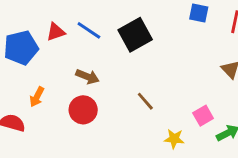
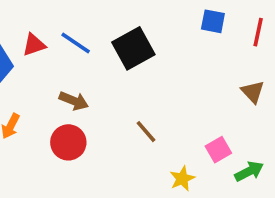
yellow star: (174, 139) -> (182, 179), turned -30

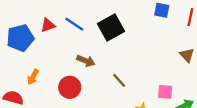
brown arrow: (74, 101) -> (86, 61), moved
pink square: (218, 150) -> (165, 92), turned 35

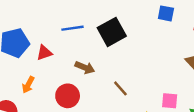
blue line: (74, 24) -> (72, 28), turned -42
red triangle: (48, 25) -> (44, 53), moved

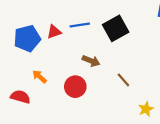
red triangle: (44, 53) -> (54, 32), moved
orange arrow: (28, 85) -> (39, 77), turned 104

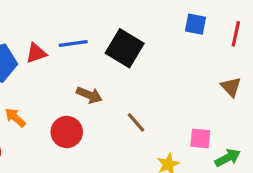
black square: (116, 28) -> (125, 48), turned -30

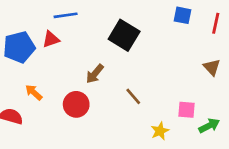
blue line: (73, 43) -> (66, 15), moved
brown arrow: (89, 95) -> (95, 74), turned 108

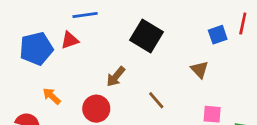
blue square: (183, 15) -> (218, 35), moved, turned -30
brown triangle: (212, 67) -> (200, 70), moved

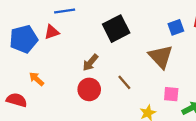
black square: (147, 36) -> (116, 29), turned 32
brown triangle: (200, 70) -> (161, 57), size x1.6
red circle: (96, 109) -> (89, 89), moved

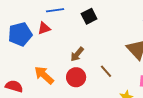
black square: (116, 29) -> (89, 16), moved, size x0.7
orange arrow: (37, 79) -> (44, 75), moved, size x1.5

